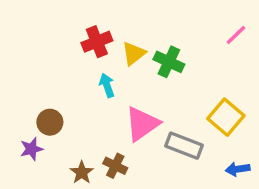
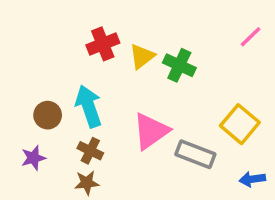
cyan arrow: (107, 85) -> (89, 106), moved, size x1.6
brown circle: (50, 122) -> (48, 115), moved
brown cross: (115, 166) -> (90, 151), moved
brown star: (82, 172) -> (87, 183), turned 30

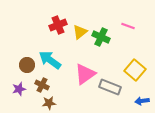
pink line: (251, 37) -> (128, 26), moved, turned 64
cyan arrow: (89, 106) -> (50, 60), turned -35
brown cross: (90, 151) -> (42, 85), moved

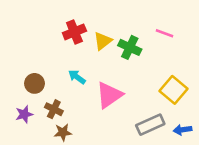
cyan arrow: (50, 60) -> (77, 77), moved, size x0.6
gray rectangle: (110, 87) -> (150, 125), moved, turned -45

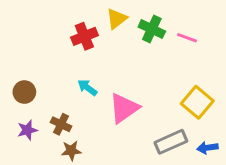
yellow triangle: (103, 41) -> (117, 19), moved
green cross: (130, 47) -> (152, 29), moved
brown circle: (35, 83) -> (24, 92), moved

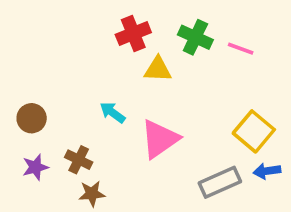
yellow triangle: (117, 19) -> (158, 69), moved, turned 40
red cross: (84, 36) -> (133, 33), moved
blue arrow: (207, 148) -> (267, 171), moved

